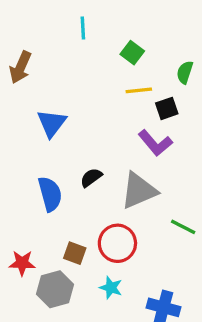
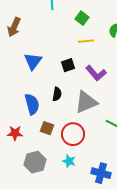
black square: (167, 108) -> (68, 65), moved
black semicircle: (91, 178) -> (57, 94), turned 136
brown square: (75, 253) -> (47, 128), moved
red star: (22, 263) -> (15, 133), moved

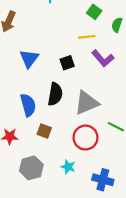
green square: (82, 18) -> (94, 12), moved
purple L-shape: (96, 73) -> (103, 58), moved
black semicircle: (57, 94) -> (55, 94), size x1.5
red circle: (73, 134) -> (85, 138), moved

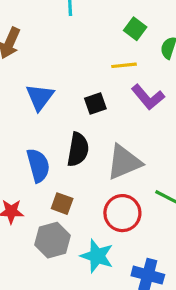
cyan star: (68, 167) -> (97, 256), size x1.5
gray hexagon: (31, 168) -> (53, 240), moved

